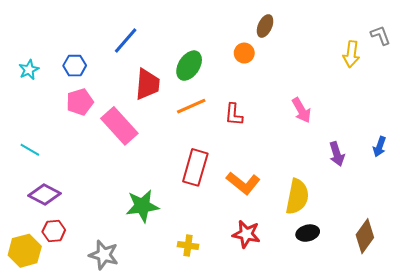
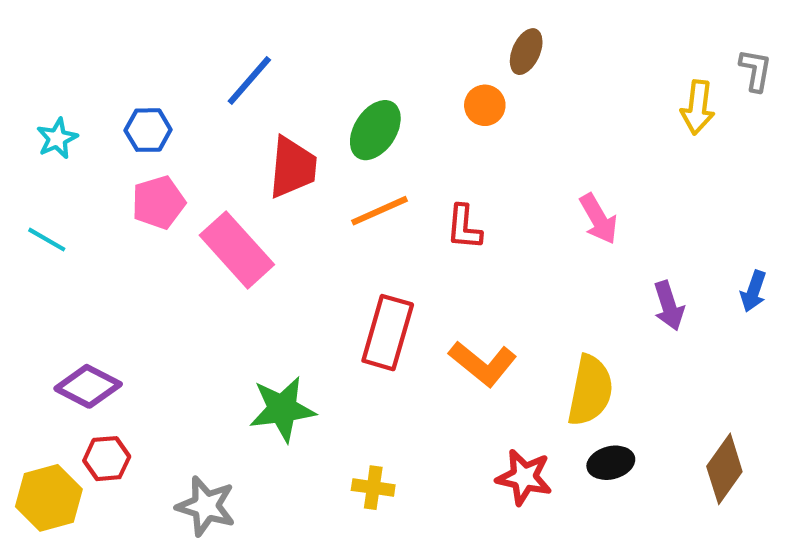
gray L-shape: (380, 35) -> (755, 70), turned 30
cyan line: (30, 150) -> (47, 240), moved
red star: (246, 234) -> (524, 477), moved

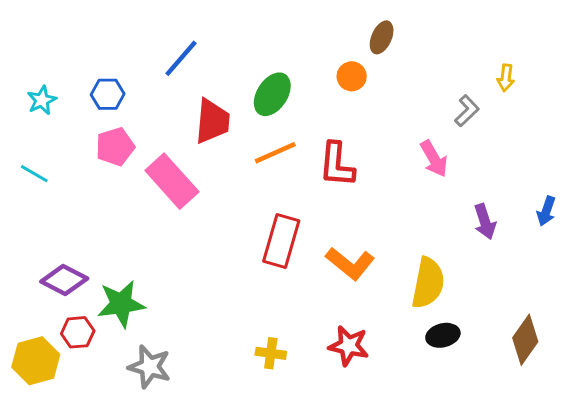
gray L-shape: (755, 70) -> (467, 111), moved, turned 36
yellow arrow: (698, 107) -> (506, 78), size x0.7
red L-shape: (464, 227) -> (337, 165), size x1.4
green star: (282, 409) -> (121, 304), moved
red star: (524, 477) -> (349, 346), moved

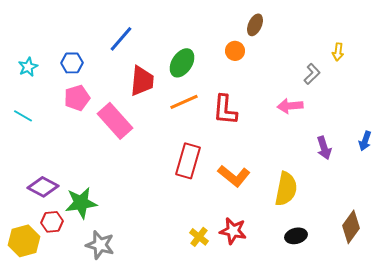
pink arrow: (434, 159) -> (290, 106), turned 115
black ellipse: (443, 335) -> (296, 236), moved
yellow cross: (271, 353) -> (199, 237), moved, turned 30

